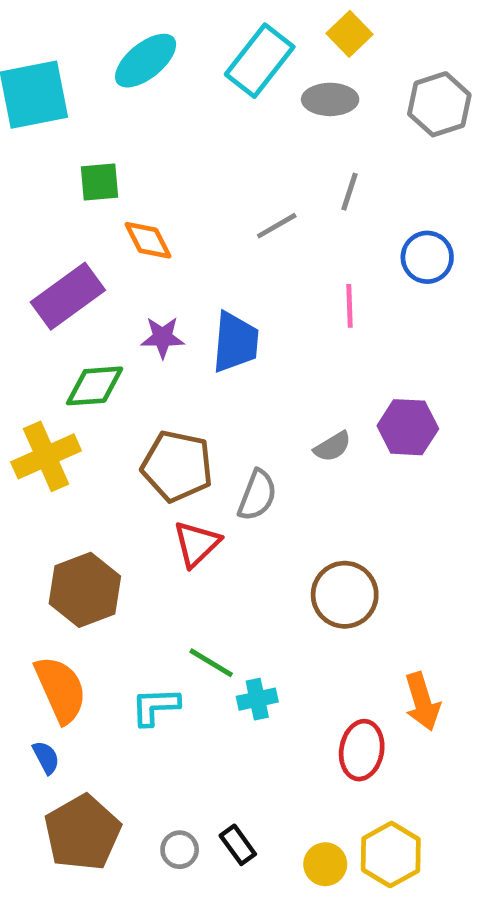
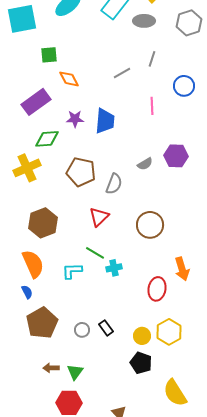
red triangle: (197, 544) -> (99, 217), moved

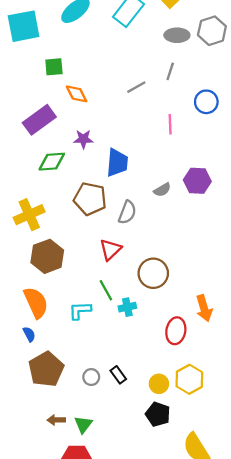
gray ellipse: (144, 21) -> (177, 35), moved
blue trapezoid: (105, 121) -> (117, 163), moved
yellow cross: (27, 168) -> (29, 215), moved
brown circle: (150, 225) -> (153, 273), moved
green line: (95, 253) -> (106, 290), turned 30

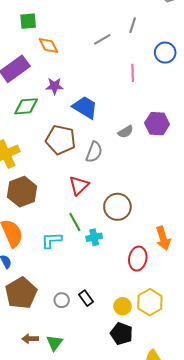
blue trapezoid: (117, 163) -> (85, 107), turned -64

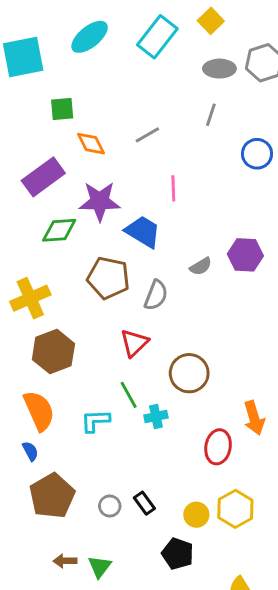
gray line: (102, 39) -> (147, 135), moved
pink line: (133, 73) -> (173, 188), moved
purple star: (55, 86) -> (100, 201), size x1.6
black pentagon: (122, 334) -> (178, 554), moved

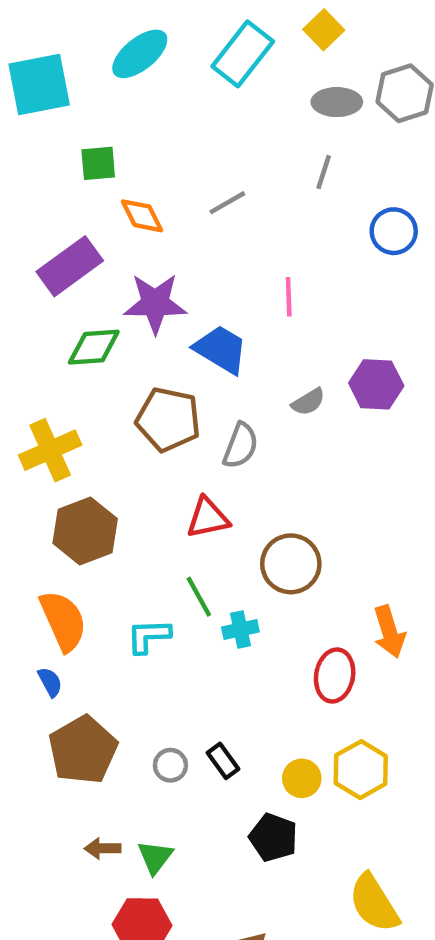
pink line: (173, 188) -> (289, 297), moved
red triangle: (134, 343) -> (208, 518), turned 32

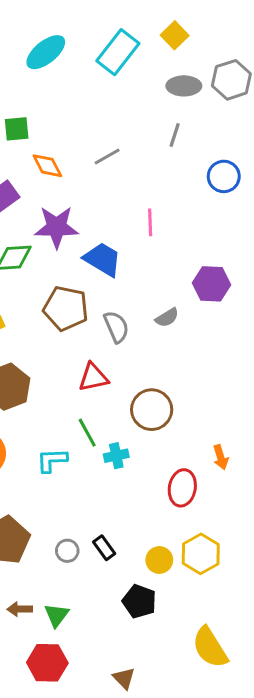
gray semicircle: (308, 402) -> (167, 318), moved
gray semicircle: (240, 446) -> (116, 327), turned -44
orange arrow: (389, 632) -> (221, 457), size x0.7

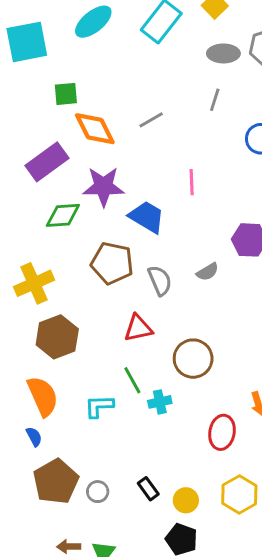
orange diamond: (47, 166) -> (95, 129), size x1.4
gray circle: (67, 551) -> (98, 492), moved
yellow circle: (159, 560) -> (186, 500), moved

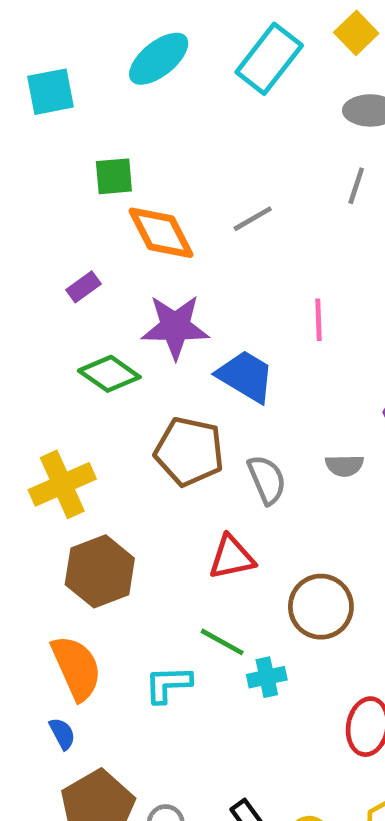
cyan square: (27, 42) -> (50, 92), size x0.7
purple rectangle: (47, 162) -> (83, 287), size x0.5
green diamond: (63, 215) -> (109, 374), turned 39
gray semicircle: (208, 272) -> (344, 466), turned 30
green line: (132, 380) -> (222, 642), turned -32

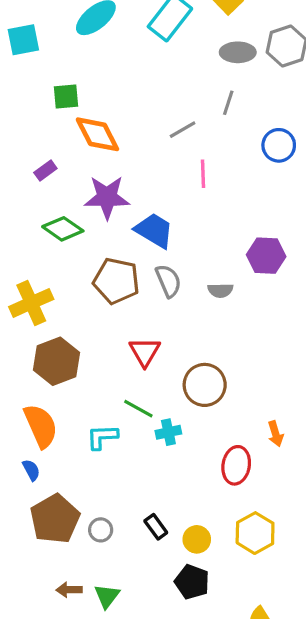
gray line: (253, 219) -> (183, 130), moved
pink line: (319, 320) -> (203, 174), moved
gray semicircle: (267, 480) -> (168, 281), moved
red triangle: (232, 557) -> (145, 352), turned -48

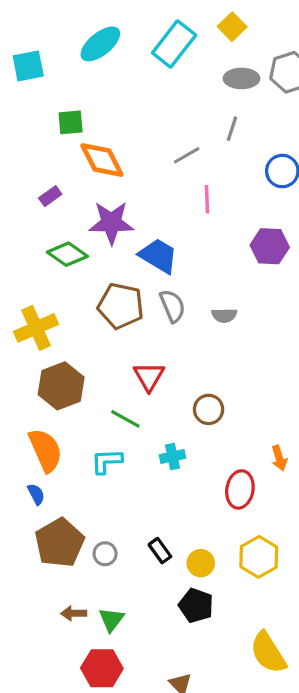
purple hexagon: (266, 256) -> (270, 246), moved
brown circle: (205, 385) -> (209, 409), size x0.7
green line: (138, 409) -> (125, 419), moved

